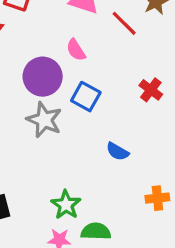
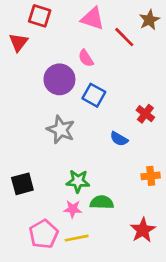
red cross: (151, 90) -> (145, 114), moved
gray star: (44, 120) -> (61, 130), moved
green star: (66, 205) -> (78, 181), turned -30

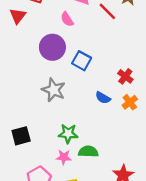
pink semicircle: (86, 58) -> (67, 19), moved
orange cross: (151, 176) -> (130, 102), moved, turned -32

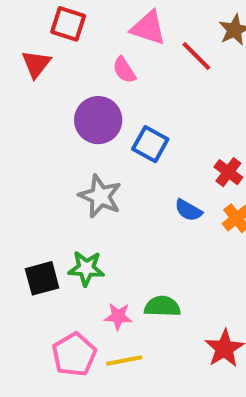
green star: (68, 134) -> (86, 268), moved

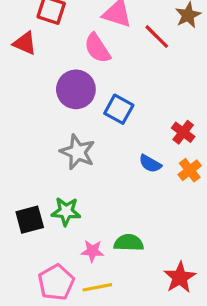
red triangle: (36, 64) -> (25, 43), turned -45
pink semicircle: (124, 70) -> (97, 48), size x1.4

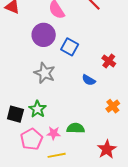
orange cross: (190, 170) -> (113, 106), moved
green star: (66, 211) -> (38, 109), turned 30
black square: (30, 220) -> (15, 114), turned 30
pink pentagon: (56, 282) -> (32, 139), moved

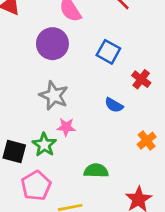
blue square: (70, 47) -> (108, 52), moved
pink star: (54, 133) -> (66, 127), moved

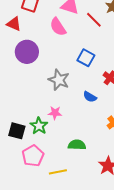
purple circle: (52, 44) -> (27, 52), moved
gray star: (54, 96) -> (59, 80), moved

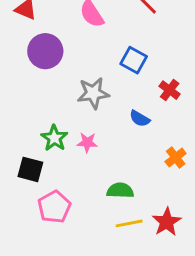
gray star: (59, 80) -> (93, 93), turned -30
green star: (39, 126) -> (54, 138), moved
yellow line: (58, 172) -> (129, 223), moved

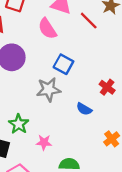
blue square: (134, 60) -> (63, 64), moved
pink star: (87, 143) -> (44, 142), moved

